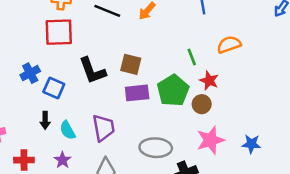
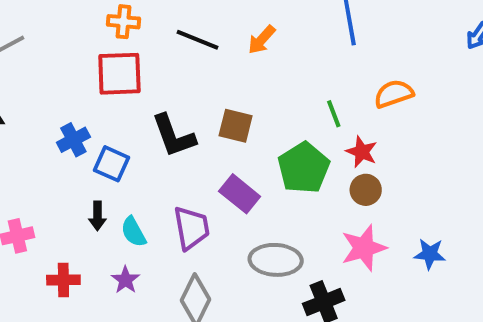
purple rectangle: (137, 93) -> (240, 194), moved, turned 45
brown circle: (202, 104) -> (366, 190), moved

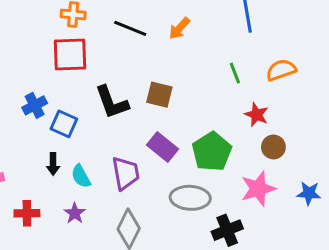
green line: (334, 114) -> (235, 73), moved
green pentagon: (304, 168) -> (212, 152), moved
brown circle: (366, 190) -> (273, 147), moved

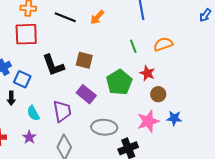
green pentagon: (212, 152) -> (119, 82), moved
black arrow: (53, 164) -> (11, 98), moved
blue star: (309, 193) -> (174, 118), moved

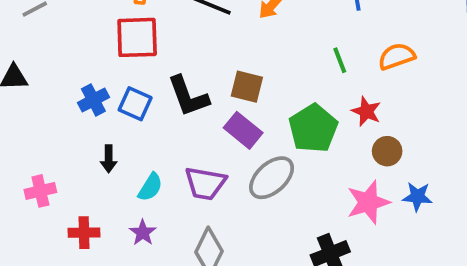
blue square: (22, 79) -> (135, 104), moved
purple rectangle: (86, 94) -> (243, 130), moved
purple trapezoid: (62, 111) -> (205, 183), turned 110
cyan semicircle: (33, 113) -> (150, 187), turned -119
gray ellipse: (104, 127) -> (272, 178), moved, turned -45

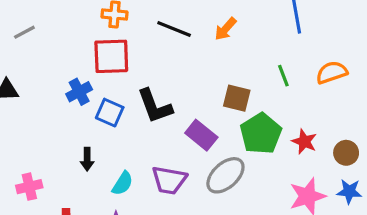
brown square: (247, 87) -> (237, 98), moved
blue cross: (93, 100) -> (79, 92), moved
red star: (366, 111) -> (304, 142), moved
brown circle: (387, 151) -> (346, 153), moved

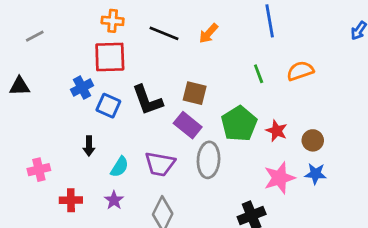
brown square: (237, 98) -> (195, 93), moved
gray ellipse: (225, 175) -> (209, 160), turned -44

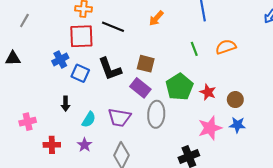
black line: (164, 33) -> (113, 27), moved
gray line: (35, 36) -> (24, 20), turned -32

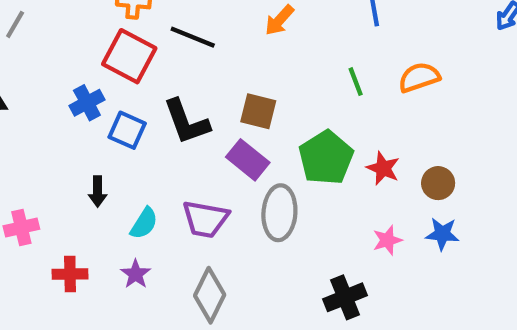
red square: (81, 36) -> (129, 56), turned 30
pink star: (210, 128) -> (387, 240), size x0.6

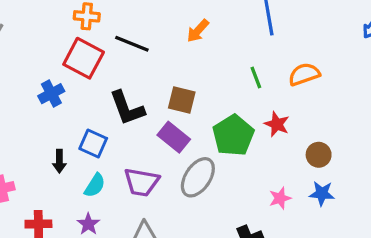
blue square: (127, 130) -> (93, 143), moved
red star: (383, 168) -> (277, 124), moved
gray ellipse: (279, 213) -> (198, 177), turned 30

